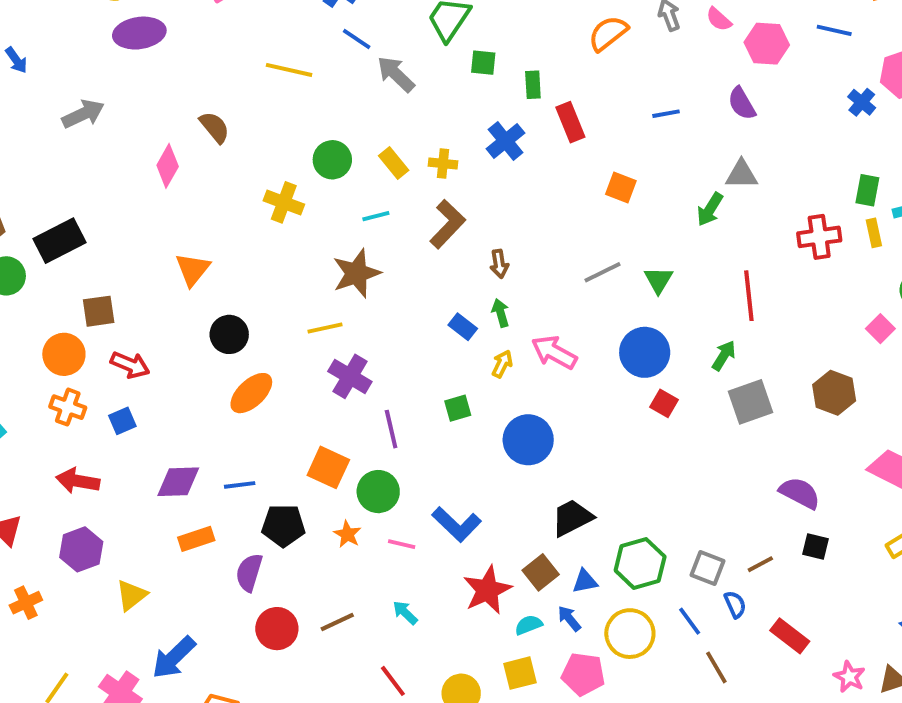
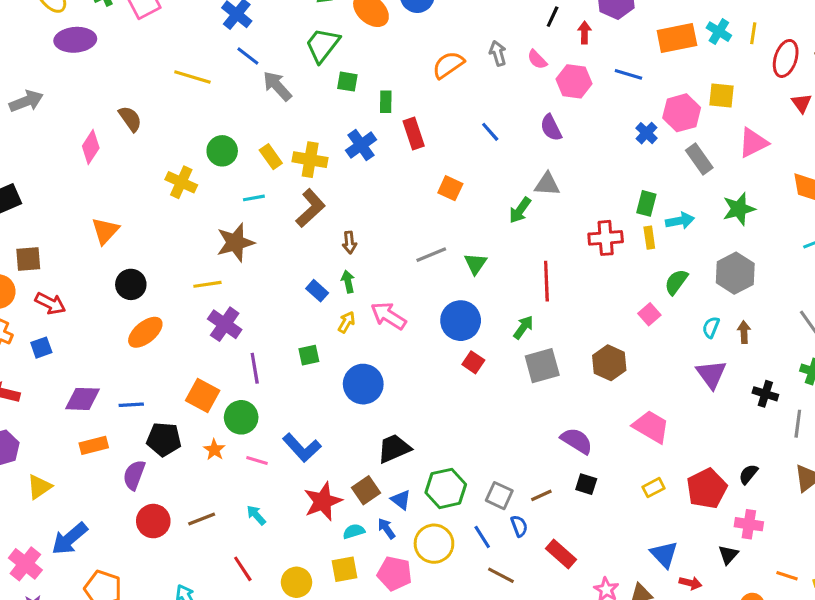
blue line: (666, 114) -> (490, 132), turned 55
yellow cross: (443, 163) -> (310, 160), size x1.5
blue triangle: (585, 581) -> (401, 500), turned 45
brown line: (716, 667) -> (501, 575), turned -36

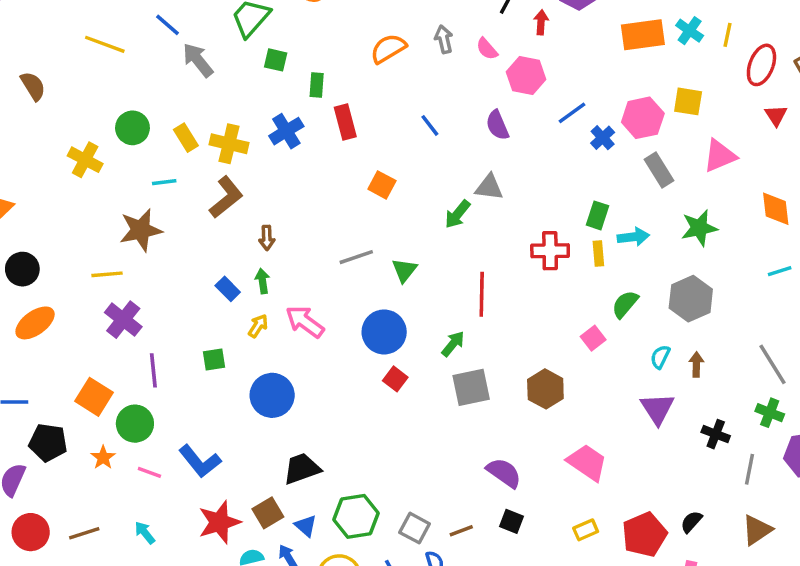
blue line: (628, 74) -> (572, 113), moved, turned -56

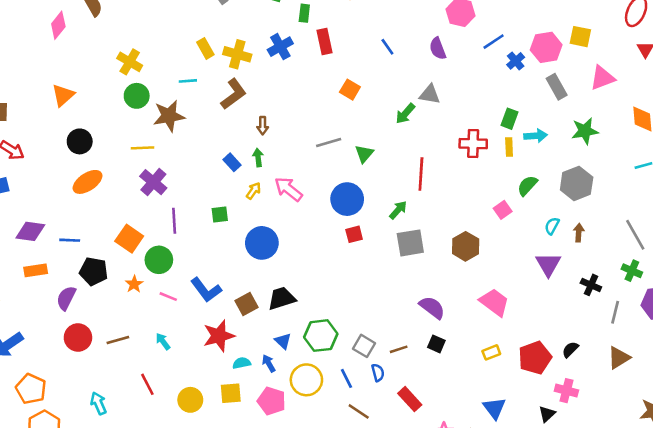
green circle: (132, 128) -> (137, 96), moved
red square: (395, 379) -> (354, 234), turned 36
brown square: (268, 513) -> (247, 304), moved

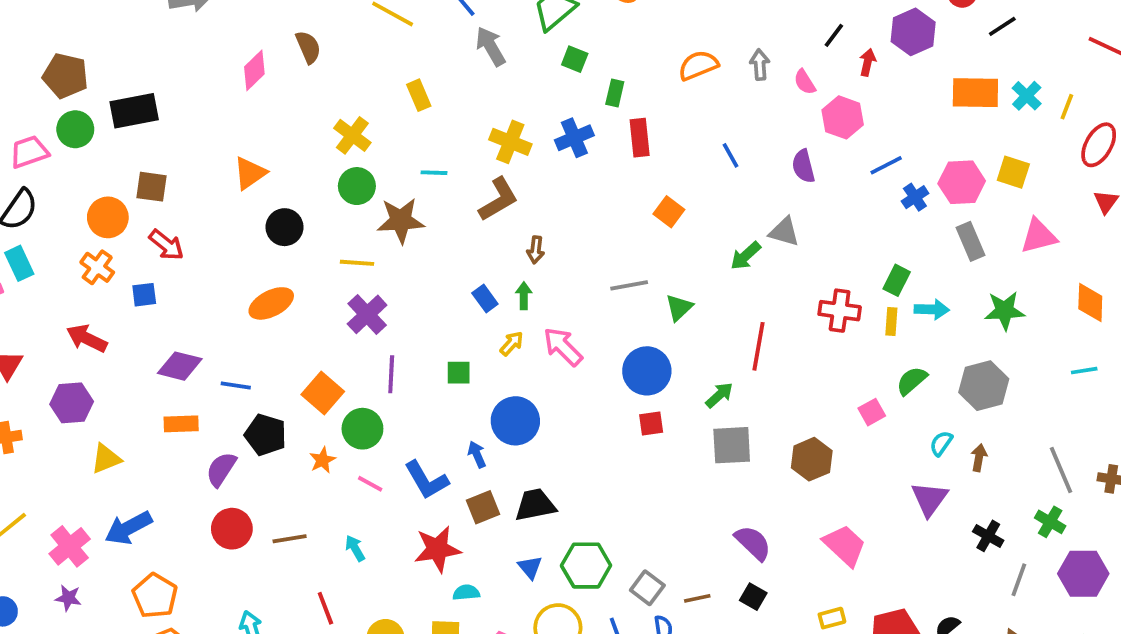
yellow rectangle: (205, 48) -> (419, 95), moved
black circle: (80, 141) -> (285, 227), moved
blue arrow: (269, 363) -> (477, 454), moved

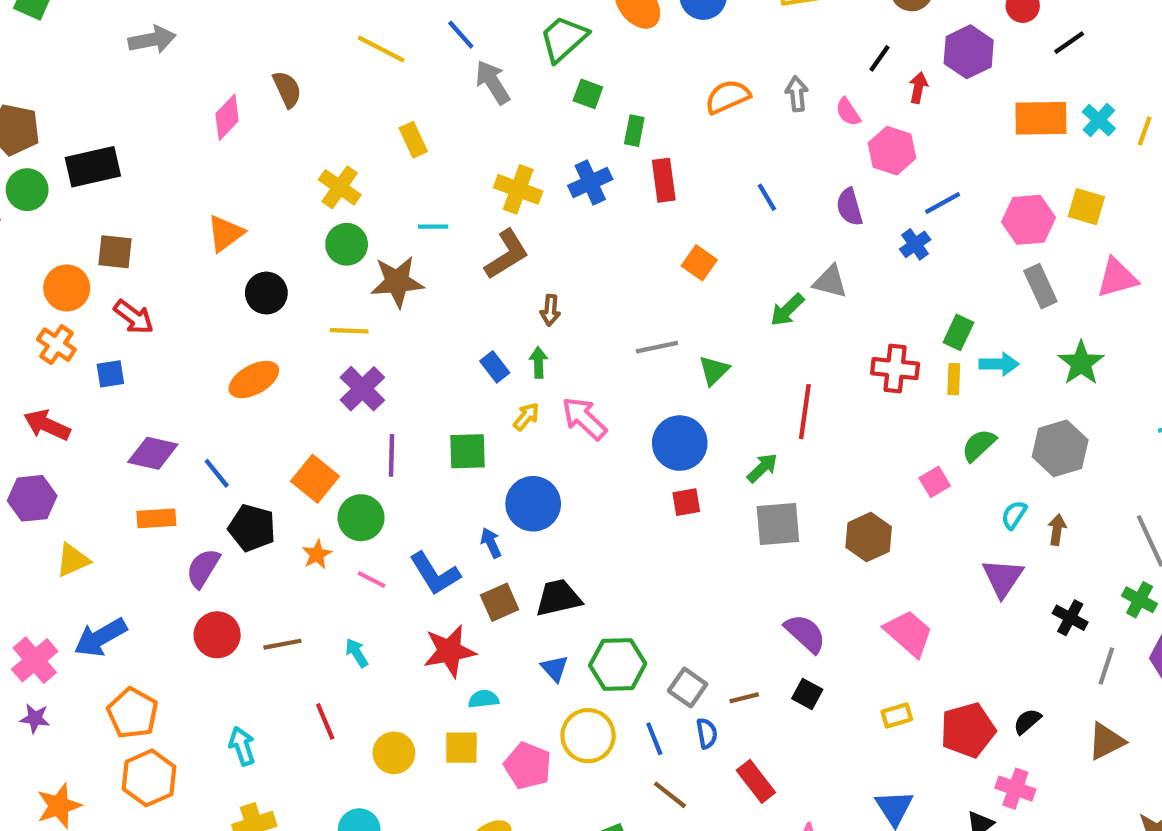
blue cross: (915, 197) -> (915, 244), moved
green star: (1005, 311) -> (1081, 363), turned -30
green square: (459, 373) -> (468, 451), size x1.4
blue line: (236, 385) -> (217, 473), turned 44

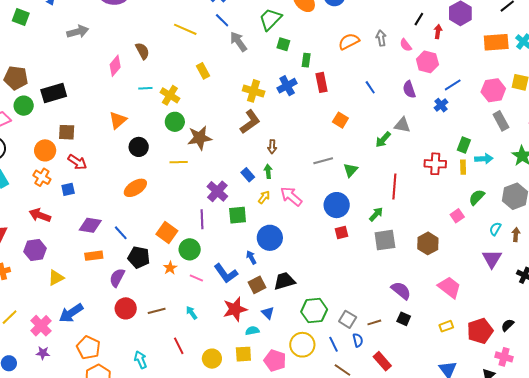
cyan line: (433, 227) -> (145, 88), moved
purple cross: (362, 389) -> (217, 191), moved
blue triangle: (555, 668) -> (268, 313), moved

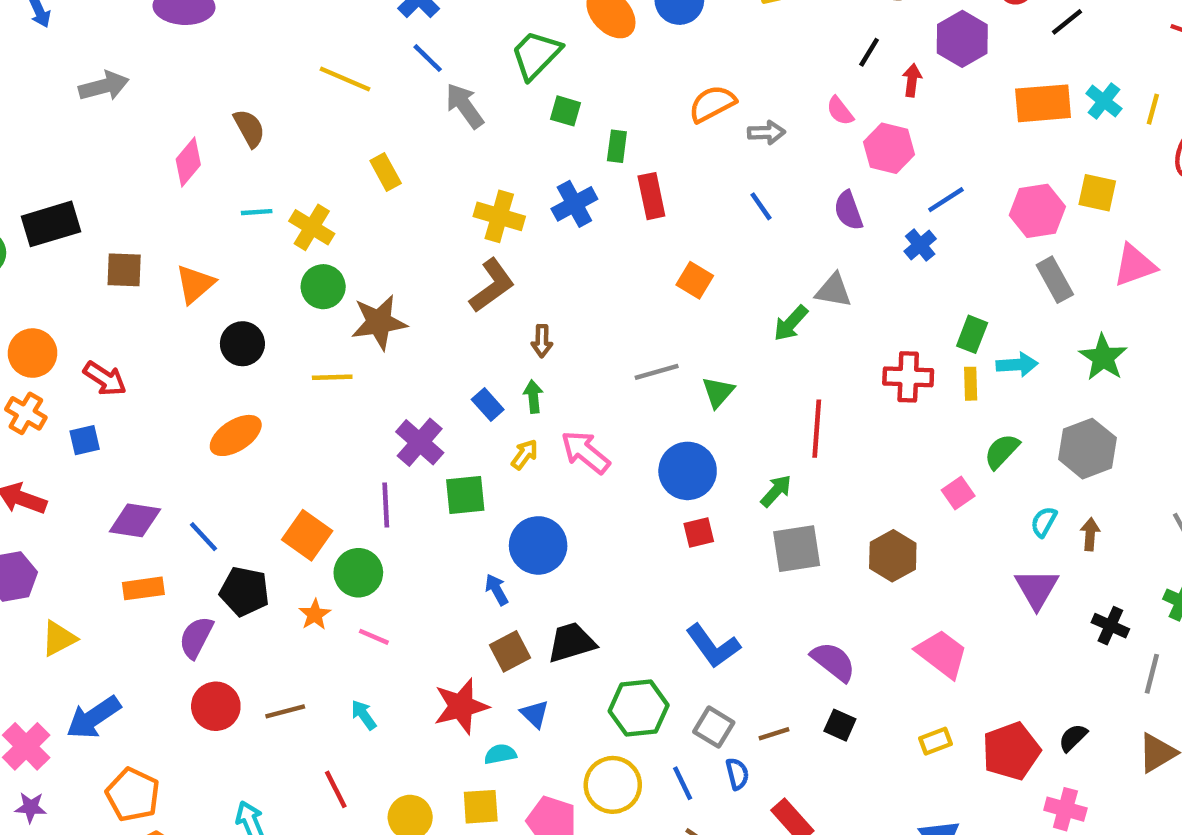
gray arrow: (381, 38) -> (766, 132), moved, turned 98
brown square: (67, 132) -> (124, 270), moved
blue L-shape: (226, 273) -> (713, 646), moved

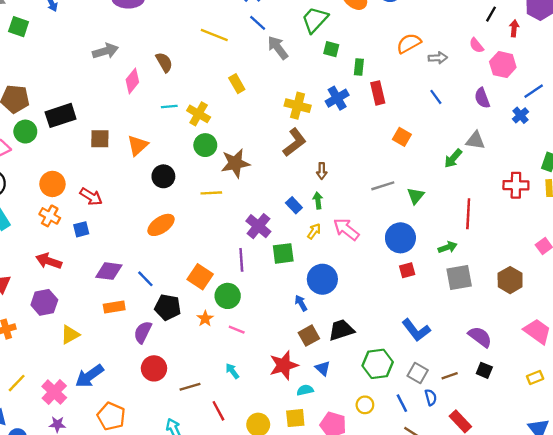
gray arrow: (104, 86) -> (105, 51), moved
green arrow: (776, 491) -> (448, 247), turned 30
brown line: (285, 711) -> (190, 387), moved
yellow circle: (613, 785) -> (365, 405), size x0.6

